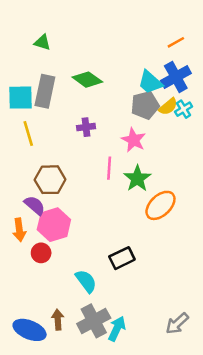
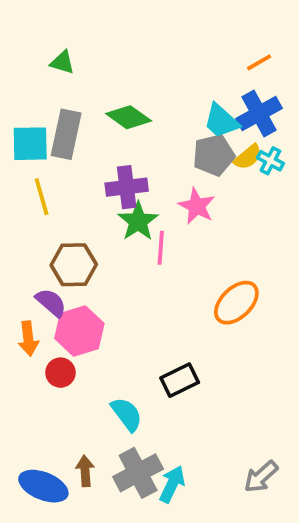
cyan cross: (184, 109) -> (270, 161), turned -30
purple cross: (86, 127) -> (127, 187), size x1.5
green star: (137, 178) -> (138, 221), moved

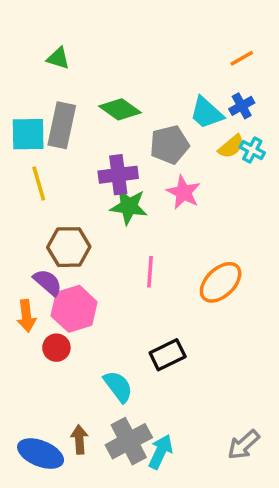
blue cross: (259, 113) -> (242, 106), size x0.6
gray pentagon: (214, 155) -> (169, 145), moved
green star: (138, 221) -> (129, 206), turned -30
pink line: (161, 248) -> (150, 272), moved

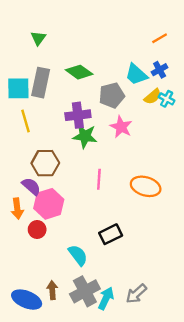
green triangle: (58, 58) -> (38, 38), turned 49
orange ellipse: (221, 282) -> (146, 186), turned 60
gray arrow: (243, 445) -> (136, 294), moved

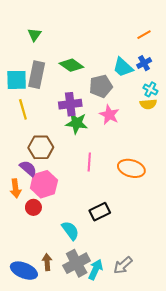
yellow semicircle: (153, 97) -> (148, 104), moved, turned 35

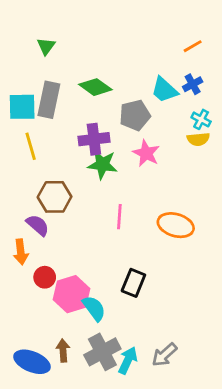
pink hexagon: (44, 184) -> (71, 294), moved
black rectangle: (100, 212) -> (133, 283), turned -42

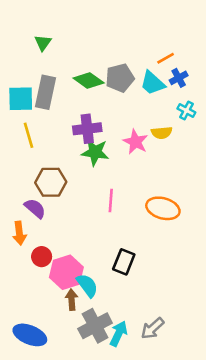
orange line: (193, 46) -> (166, 58), moved
gray pentagon: (135, 115) -> (120, 78), moved
yellow semicircle: (198, 139) -> (162, 133), moved
brown arrow: (63, 350) -> (72, 300), moved

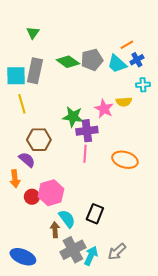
cyan cross: (186, 110) -> (143, 85), turned -32
purple cross: (87, 129) -> (87, 131), moved
black rectangle: (124, 262) -> (95, 214), moved
pink hexagon: (66, 272) -> (51, 193), moved

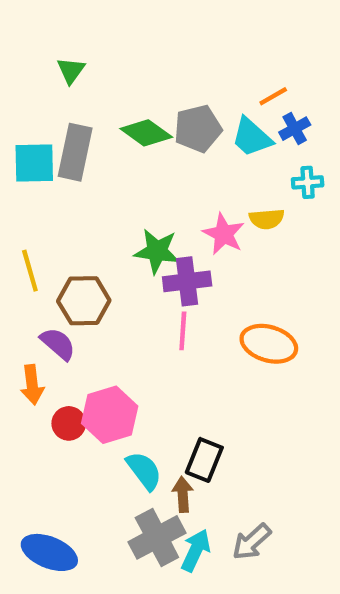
yellow line: (22, 104) -> (30, 271), moved
brown arrow: (55, 230) -> (183, 494), moved

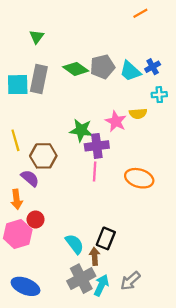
orange line: (273, 96) -> (140, 13), moved
pink hexagon: (110, 415) -> (18, 234), moved

